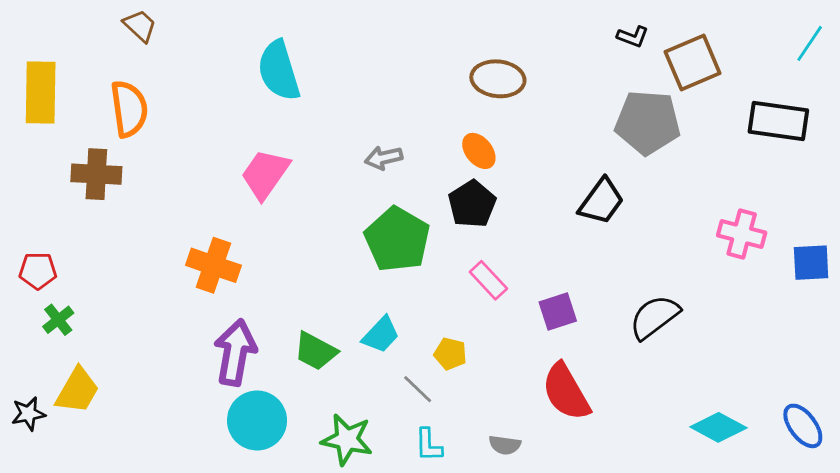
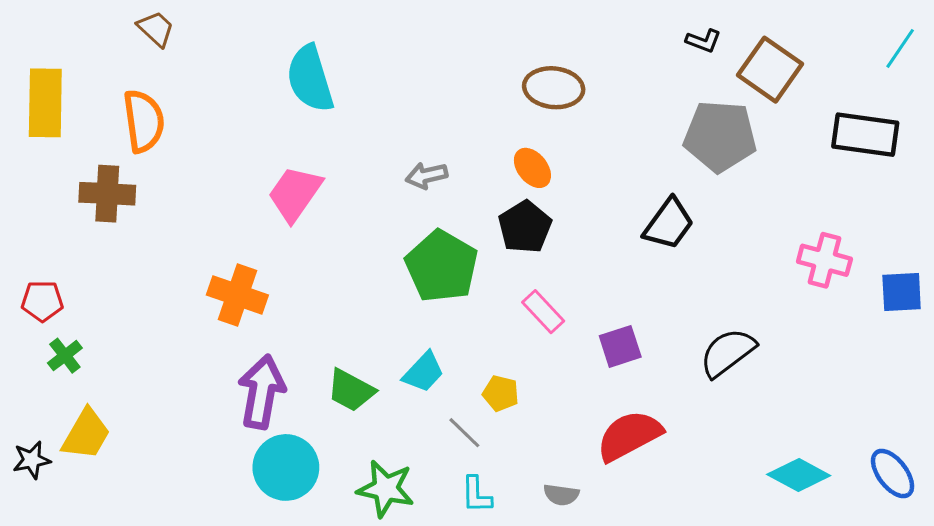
brown square: (693, 62) -> (770, 70), turned -32
red semicircle: (566, 392) -> (629, 436), turned 92

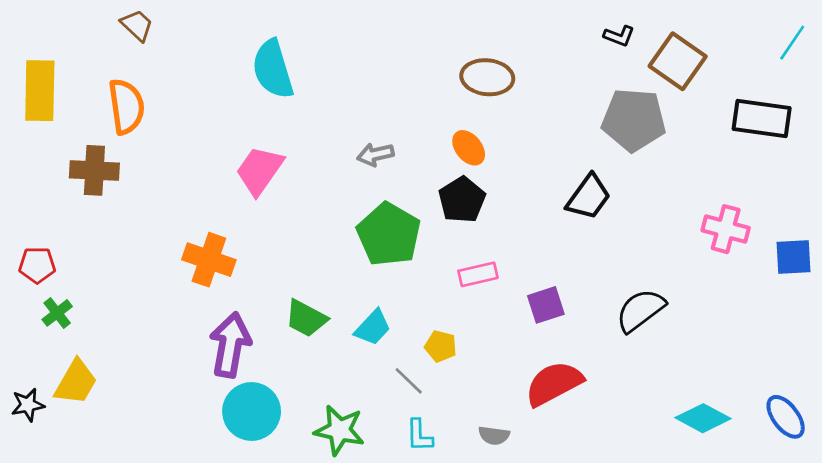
pink rectangle: (543, 312) -> (478, 274), turned -60
green trapezoid: (351, 390) -> (306, 318), moved

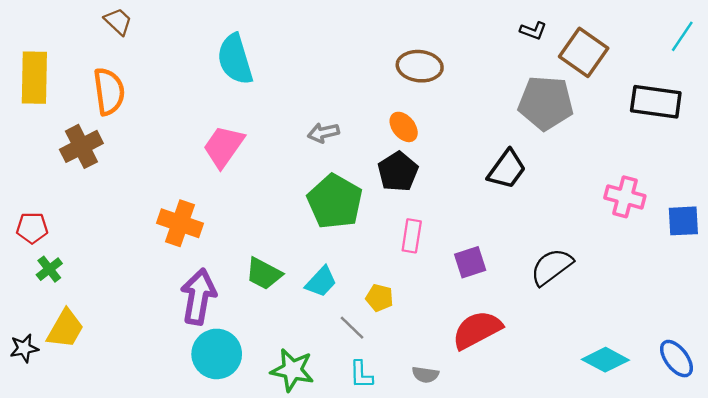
brown cross: (94, 170) -> (81, 146), turned -30
pink rectangle: (478, 274) -> (412, 236), turned -68

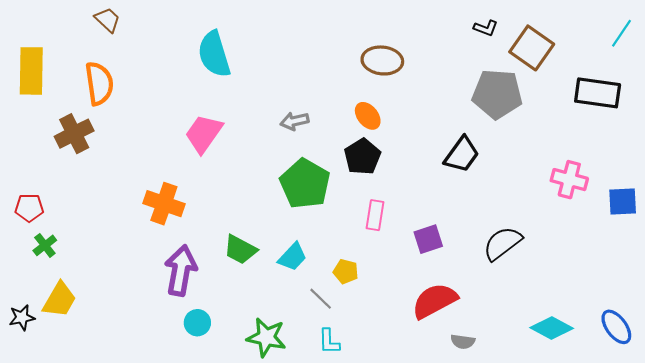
cyan circle: (217, 354) -> (197, 323), size x0.6
gray semicircle: (425, 375) -> (463, 342), moved

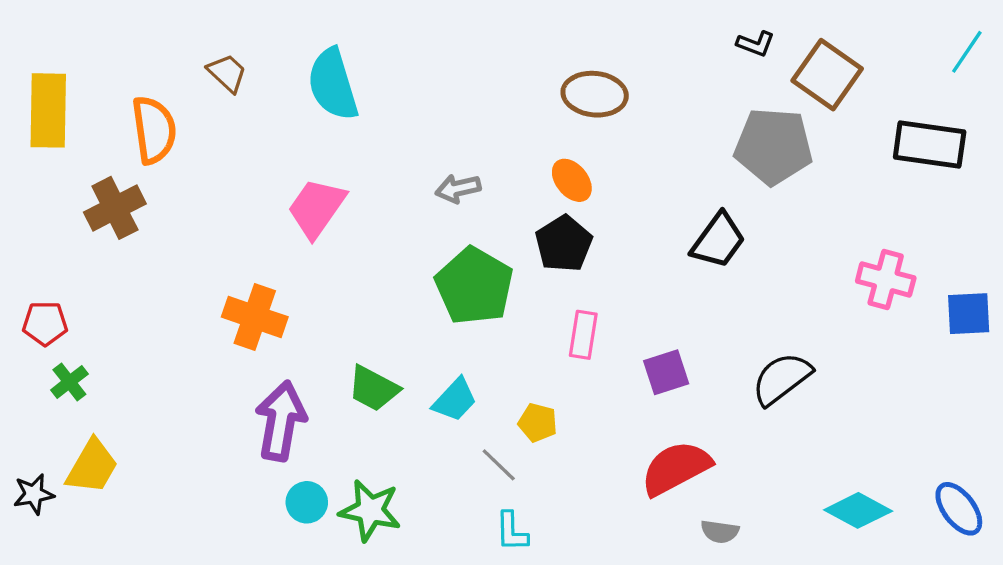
brown trapezoid: (108, 20) -> (227, 73), moved
green star: (266, 337) -> (370, 510), moved

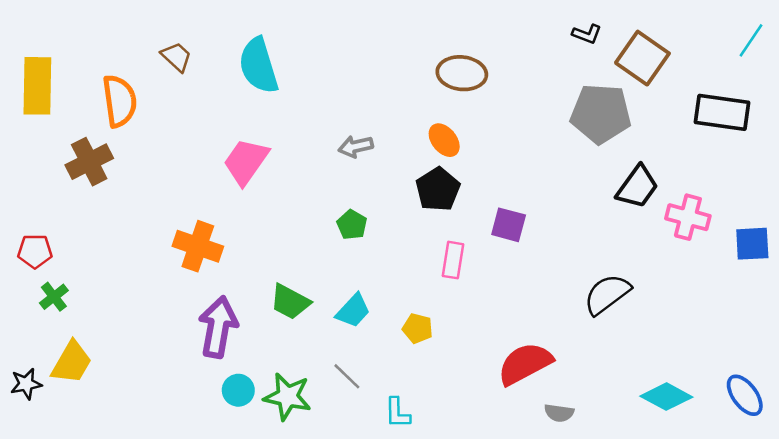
black trapezoid: (718, 240) -> (637, 187), moved
green pentagon: (474, 286) -> (352, 225), moved, size x0.5
purple square: (666, 372) -> (509, 225), moved, turned 33
gray line: (499, 465) -> (347, 376), moved

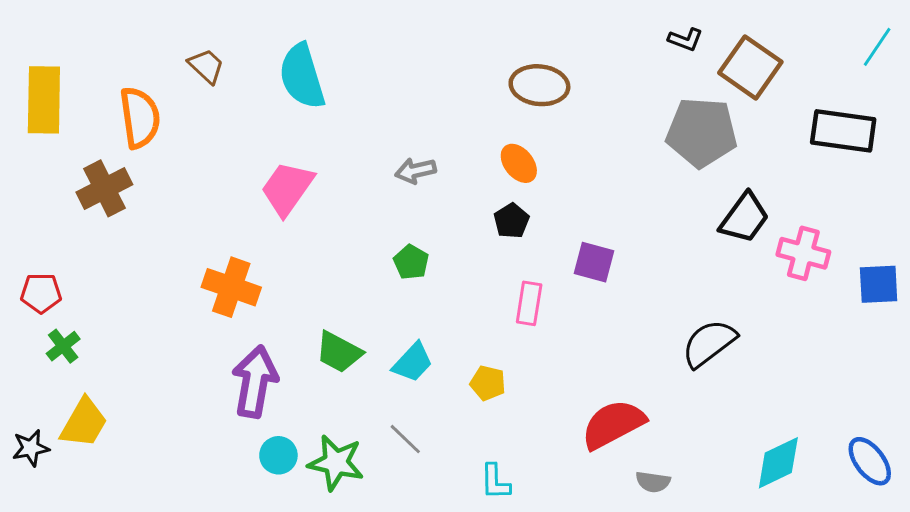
black pentagon: (438, 189) -> (511, 221), size x0.7
cyan diamond: (666, 397) -> (778, 463), turned -54
cyan L-shape: (397, 413) -> (495, 482), moved

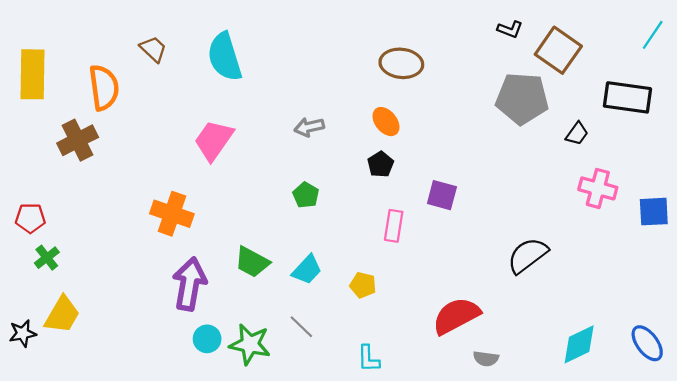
black trapezoid: (744, 218) -> (577, 134), moved, size x0.6

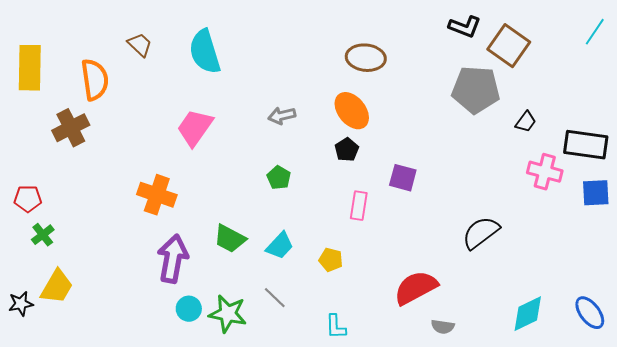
black L-shape: (510, 29) -> (465, 27), size x1.4
black rectangle: (627, 97) -> (586, 145), moved
orange ellipse: (386, 122) -> (352, 111), size x1.4

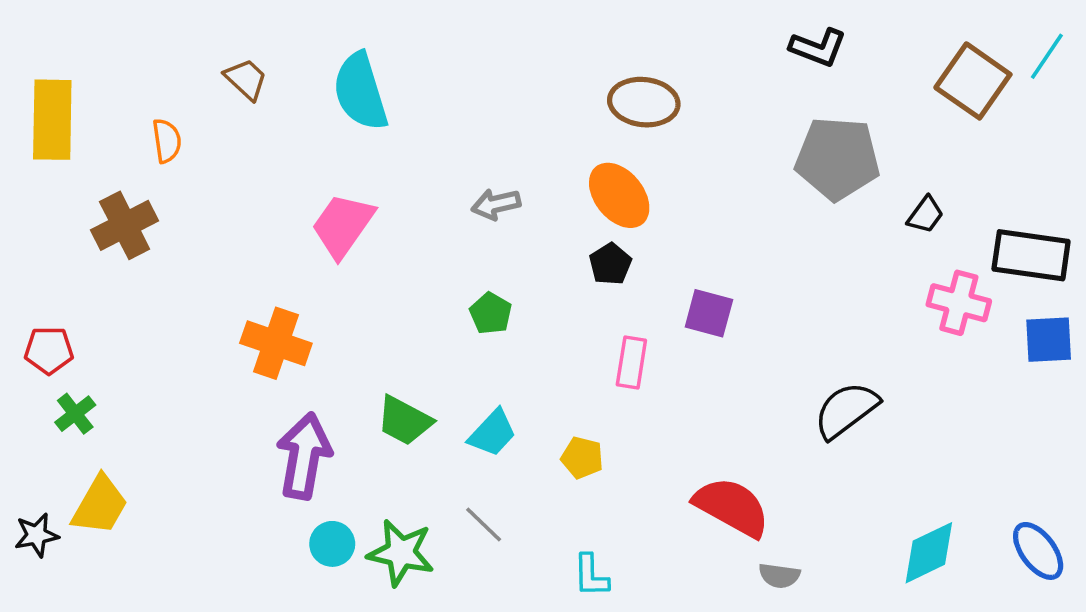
brown square: (509, 46) -> (973, 81), moved
orange semicircle: (95, 80) -> (167, 141), size x0.6
red semicircle: (416, 288) -> (732, 507), turned 57

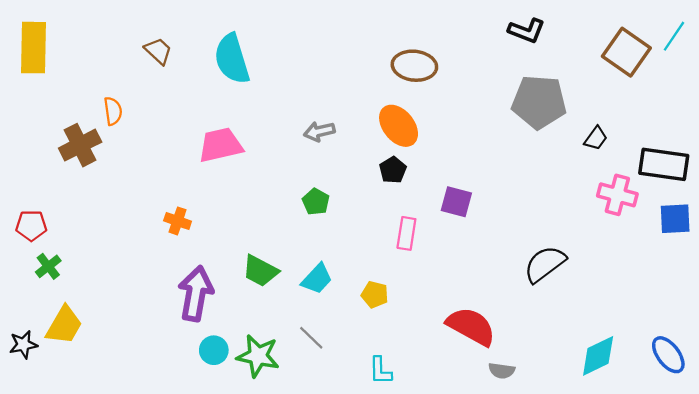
yellow rectangle: (52, 120) -> (34, 48), moved
orange semicircle: (167, 141) -> (113, 111), moved
pink trapezoid: (343, 225) -> (221, 145), turned 42
orange cross: (276, 343) -> (178, 221), size x0.6

